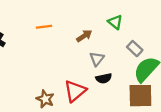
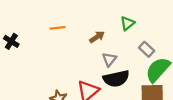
green triangle: (115, 22) -> (127, 23), turned 42
black semicircle: (104, 78) -> (116, 79), size x1.6

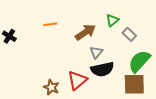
brown arrow: (97, 37) -> (85, 32), size x1.5
gray rectangle: (147, 49) -> (129, 34), moved

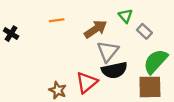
green triangle: (112, 20) -> (125, 16), turned -32
gray triangle: (96, 52) -> (108, 51), size x1.5

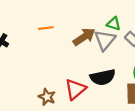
green triangle: (125, 16) -> (114, 24), turned -32
gray triangle: (108, 51) -> (105, 40), moved

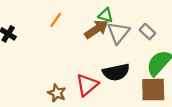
green triangle: (114, 24) -> (106, 15), moved
orange line: (46, 28) -> (56, 20), turned -48

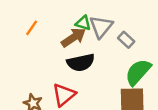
gray triangle: (118, 33) -> (101, 27), moved
black semicircle: (116, 72) -> (81, 63), moved

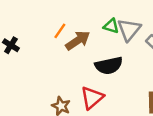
brown arrow: (74, 37) -> (78, 40), moved

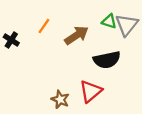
orange line: (60, 31) -> (44, 26), moved

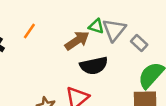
brown arrow: (77, 35) -> (77, 41), moved

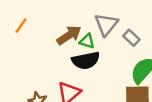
green triangle: (96, 26) -> (87, 41), moved

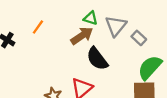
green triangle: (87, 41) -> (91, 18), moved
black semicircle: (86, 60) -> (97, 59), turned 65

